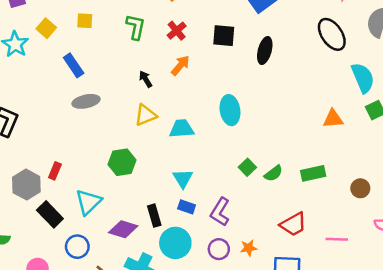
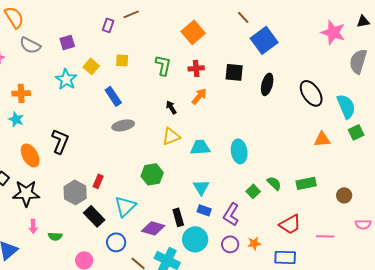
red cross: (177, 31) -> (196, 68), turned 35
black ellipse: (332, 34) -> (311, 93), moved
cyan ellipse: (230, 110) -> (239, 151), moved
green square: (247, 167) -> (253, 191), moved
green semicircle: (273, 173) -> (274, 183), turned -98

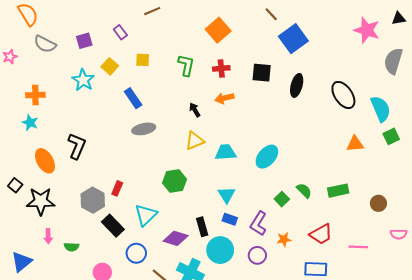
purple rectangle: (108, 25) -> (120, 32), moved, turned -56
orange arrow: (199, 96) -> (224, 98), turned -144
cyan ellipse: (239, 151) -> (267, 157), turned 50
orange star: (254, 243) -> (284, 239), moved

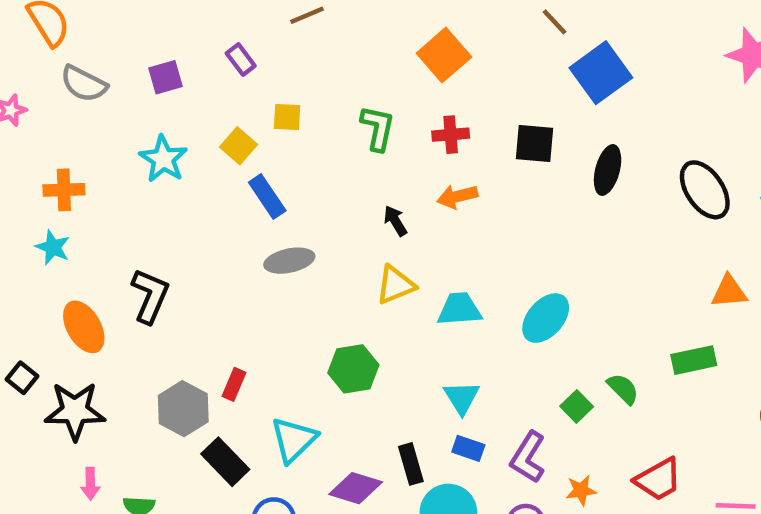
yellow square: (110, 66) -> (238, 146), moved
green rectangle: (338, 191) -> (694, 360), moved

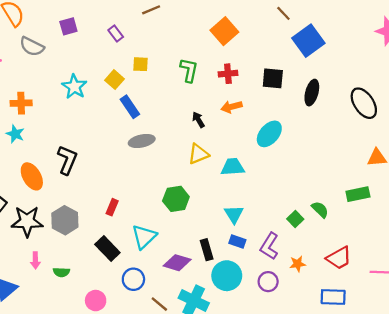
purple square: (166, 77) -> (68, 26), moved
cyan ellipse: (546, 318) -> (269, 134), moved
gray hexagon: (183, 409) -> (65, 220), moved

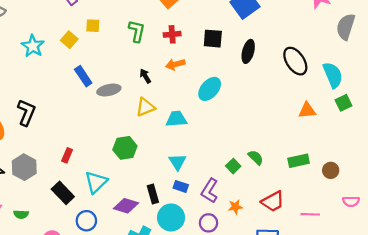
blue rectangle: (130, 107) -> (83, 76), moved
gray ellipse: (142, 141) -> (109, 90), moved
green rectangle: (358, 194) -> (299, 161), moved

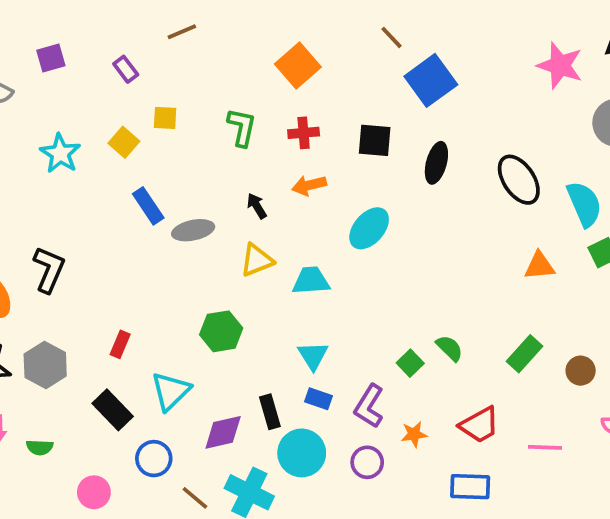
green rectangle: (299, 161) -> (524, 354), turned -36
purple diamond: (126, 206) -> (223, 432), turned -30

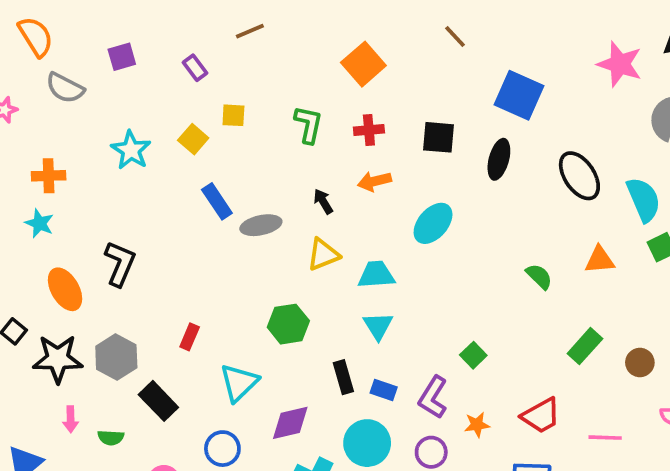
blue square: (431, 80) -> (519, 95), moved, turned -30
green semicircle: (450, 348) -> (539, 276), moved
cyan triangle: (313, 356) -> (378, 326), moved
black rectangle: (113, 410) -> (158, 401), moved
black rectangle: (270, 412) -> (343, 377), moved

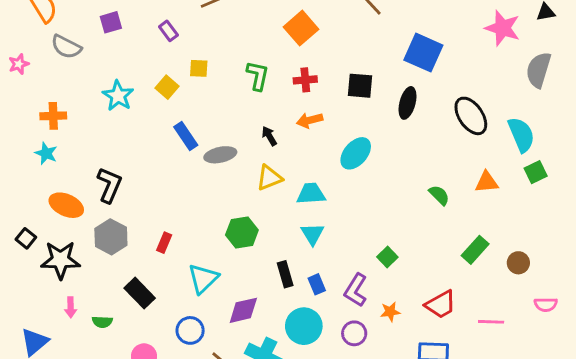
orange ellipse: (65, 289) -> (66, 205), turned -36
gray hexagon: (116, 357) -> (111, 237), moved
blue rectangle: (384, 390) -> (317, 284), turned 48

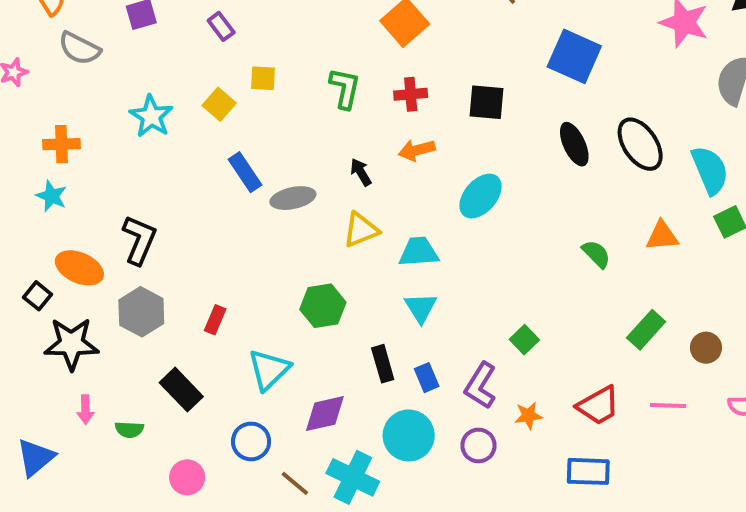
black ellipse: (407, 103) -> (574, 144), moved, turned -40
black square: (26, 238) -> (38, 296), moved
pink line: (491, 322) -> (668, 406), moved

